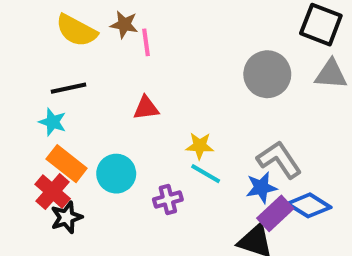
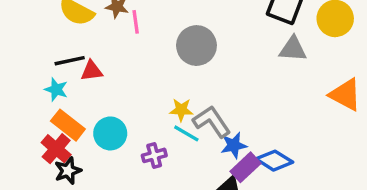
gray circle: (267, 74) -> (196, 46), moved
red triangle: (146, 108) -> (92, 71), moved
gray L-shape: (279, 160) -> (212, 122), moved

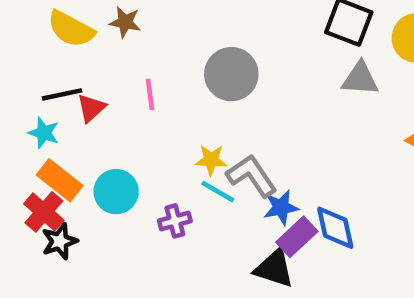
pink line: (136, 22) -> (150, 94), moved
red triangle: (92, 71) -> (91, 108), turned -35
blue diamond: (274, 161) -> (335, 228), turned 45

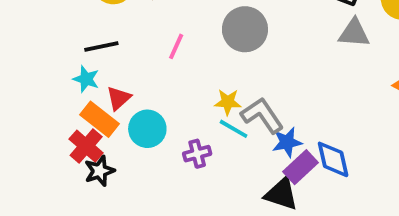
pink line: (150, 94) -> (176, 46), turned 32
red triangle: (91, 108) -> (119, 98), moved

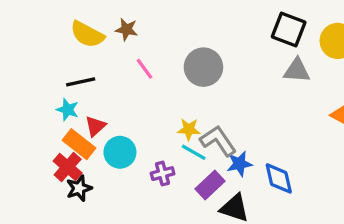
pink line: (176, 46) -> (145, 69), moved, turned -60
purple rectangle: (300, 167) -> (210, 185), moved

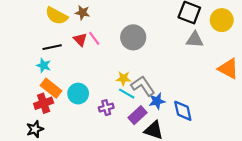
red triangle: (95, 126) -> (80, 40), moved, turned -32
red cross: (68, 167) -> (44, 103), turned 30
black star: (79, 188) -> (35, 129), moved

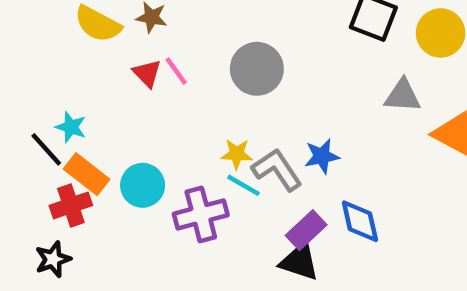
gray triangle: (195, 40) -> (402, 96), moved
black line: (52, 47) -> (46, 149), moved, turned 60
blue star: (157, 101) -> (322, 156), moved
purple cross: (106, 108) -> (201, 214), size x1.6
purple rectangle: (138, 115) -> (306, 230), moved

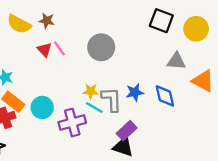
gray L-shape: (277, 170) -> (112, 99), turned 32
blue diamond: (360, 221) -> (165, 96), moved

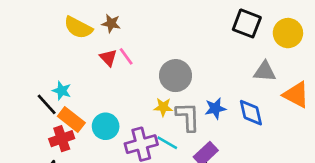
gray circle: (101, 47) -> (176, 76), moved
cyan line: (94, 107) -> (167, 143), moved

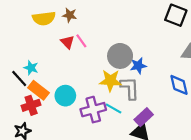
yellow semicircle: (78, 28) -> (44, 18), turned -35
yellow star: (163, 107) -> (110, 81), size x1.5
blue star: (215, 108) -> (138, 66), moved

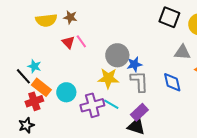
gray L-shape: (130, 88) -> (139, 81), moved

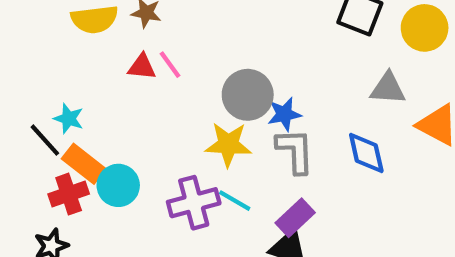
red triangle: (68, 42) -> (142, 67), turned -40
cyan circle: (66, 92) -> (118, 185), moved

